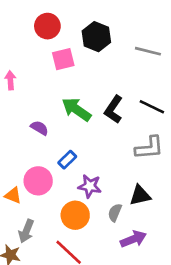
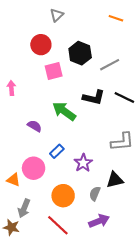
gray line: (148, 51) -> (110, 65), moved, turned -42
black line: (152, 107) -> (124, 97), moved
black L-shape: (114, 109) -> (94, 97), moved, turned -110
purple star: (90, 186) -> (83, 163), moved, turned 30
purple arrow: (133, 239) -> (99, 221), moved

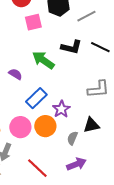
blue rectangle: (57, 151) -> (36, 98), size x1.5
pink circle: (34, 168) -> (20, 127), moved
orange circle: (63, 196) -> (45, 126), moved

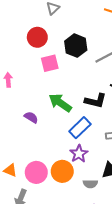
black L-shape: (71, 47) -> (96, 101), moved
blue rectangle: (36, 98) -> (80, 128), moved
gray semicircle: (72, 138) -> (90, 184), turned -112

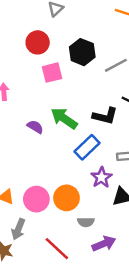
purple semicircle: (31, 117) -> (35, 127), moved
purple star: (79, 154) -> (101, 177), moved
gray semicircle: (90, 184) -> (86, 222), moved

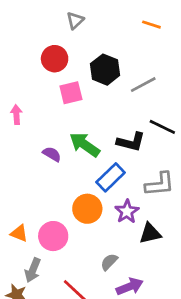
orange circle: (67, 198) -> (87, 209), moved
gray semicircle: (86, 222) -> (109, 262), turned 133

